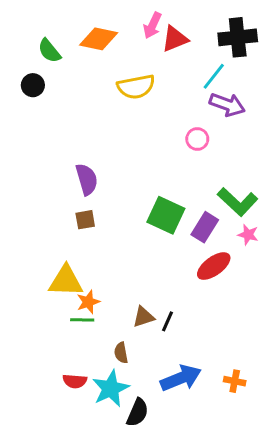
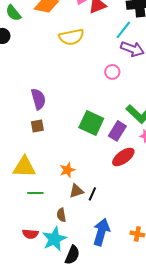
orange star: (88, 302) -> (67, 170), moved
blue arrow: (181, 378) -> (101, 232), turned -52

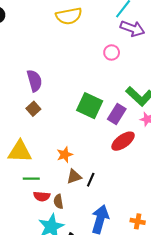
brown square: (37, 126) -> (33, 109), turned -32
red semicircle: (30, 234) -> (42, 196), moved

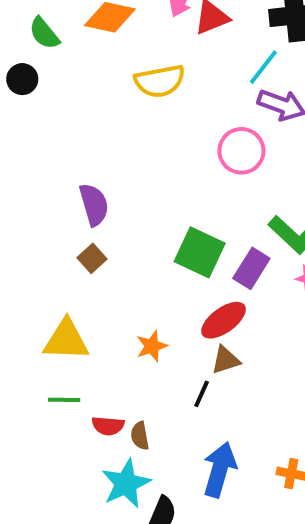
pink circle: (112, 53) -> (241, 151), size x1.5
red ellipse: (123, 141) -> (224, 320), moved
brown triangle: (74, 177) -> (226, 360), moved
green line: (31, 179) -> (64, 400), moved

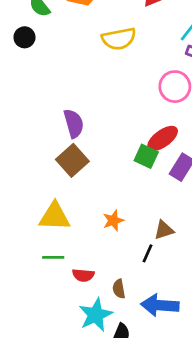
green square: (200, 252) -> (146, 156), size x0.7
brown square: (92, 258) -> (72, 160), size x1.6
red ellipse: (224, 320) -> (163, 138), moved
brown semicircle: (140, 436) -> (119, 289), moved
blue arrow: (220, 470) -> (160, 305), turned -102

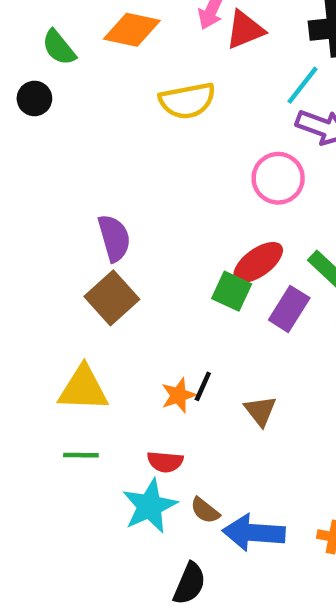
brown triangle: (164, 230) -> (260, 411), turned -50
black line: (148, 253) -> (203, 386), moved
red semicircle: (83, 275) -> (165, 462), moved
brown semicircle: (119, 289) -> (205, 510), moved, turned -42
cyan star: (96, 315) -> (150, 506), moved

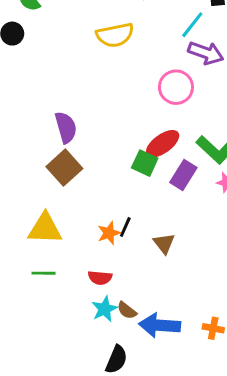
cyan star: (150, 506) -> (105, 309), moved, size x0.7

